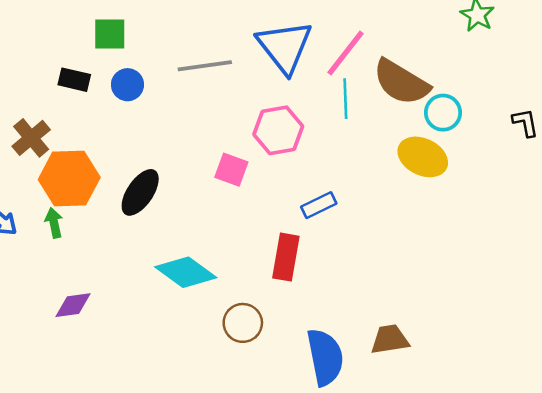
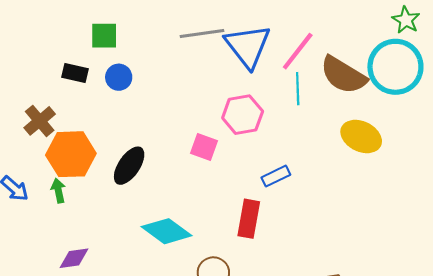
gray line: (205, 66) -> (202, 33), moved
cyan circle: (443, 113) -> (395, 67), moved, size x1.8

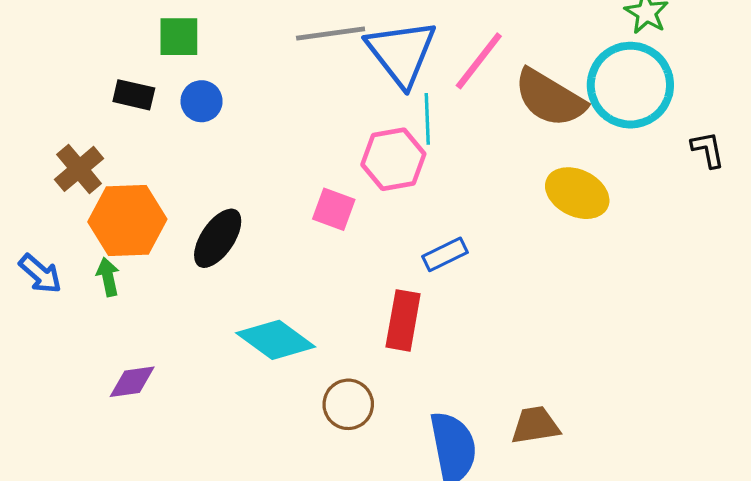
cyan line: (298, 89) -> (427, 119), moved

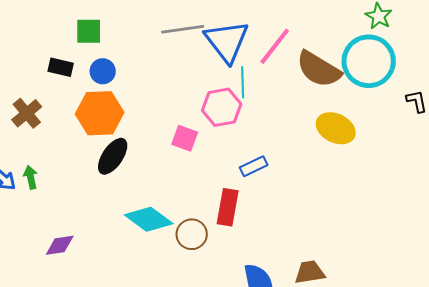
orange hexagon: (127, 221) -> (100, 113), moved
green arrow: (108, 277) -> (31, 177), moved
brown circle: (348, 404) -> (192, 234), moved

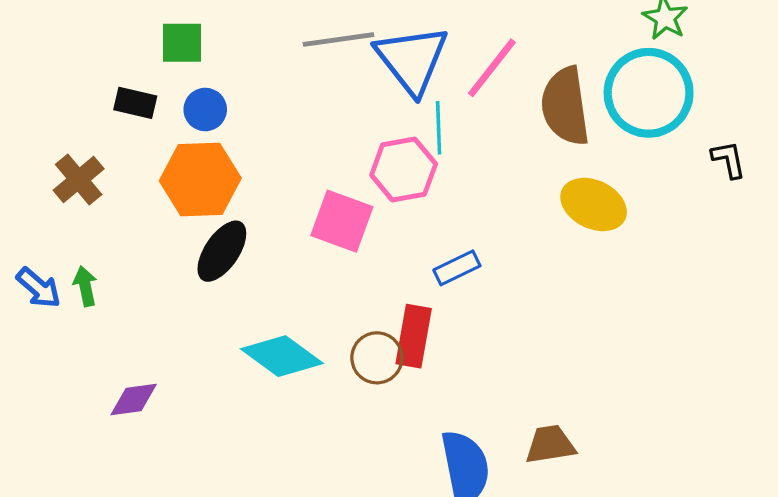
brown semicircle: (319, 69) -> (565, 106), turned 51
pink square: (185, 138) -> (342, 221), size x1.4
brown circle: (192, 234) -> (377, 358), moved

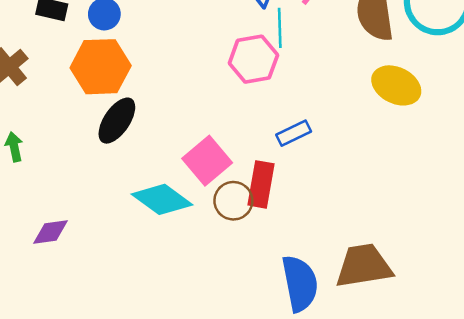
pink square: (342, 221) -> (207, 161), moved, turned 30
brown trapezoid: (550, 445) -> (364, 266), size x1.5

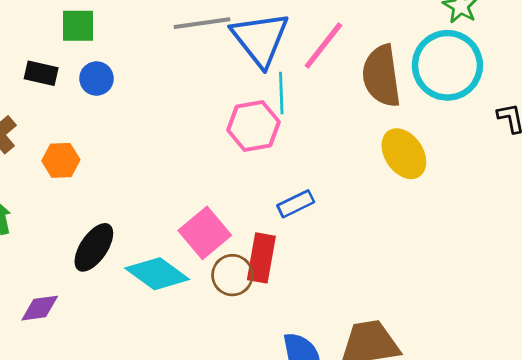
orange hexagon: (101, 67) -> (61, 160), moved, size x0.6
yellow ellipse: (396, 85) -> (404, 154), turned 30
black ellipse: (117, 121) -> (94, 247), moved

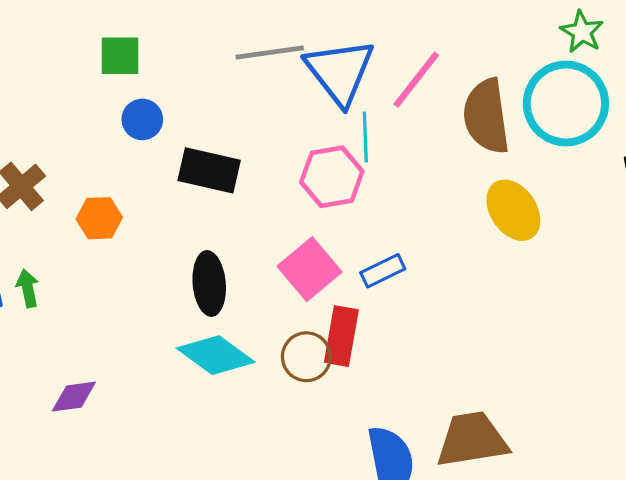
black rectangle: (41, 73) -> (209, 170), moved, size x1.5
pink square: (205, 233) -> (310, 269), moved
black ellipse: (94, 247) -> (209, 283), moved, turned -39

